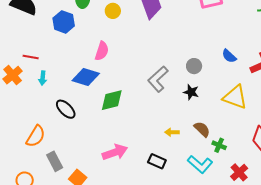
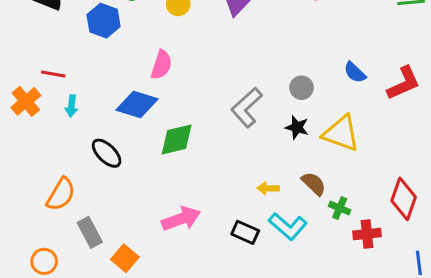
yellow triangle: (235, 97) -> (341, 133), moved
cyan L-shape: (200, 164) -> (288, 226), moved
red cross: (239, 172) -> (367, 234), moved, turned 36

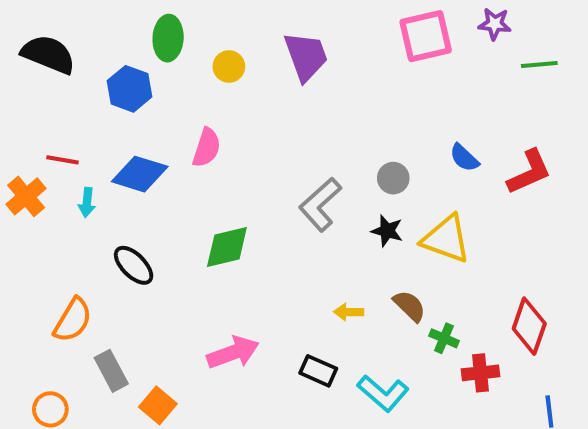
blue diamond: (137, 104) -> (140, 174), moved
cyan L-shape: (288, 226) -> (383, 393), moved

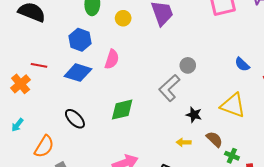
blue hexagon: (130, 89) -> (80, 40), moved
gray circle: (393, 178) -> (188, 65), moved
cyan arrow: (87, 202) -> (17, 125), moved, turned 32
black star: (387, 231) -> (194, 115), moved

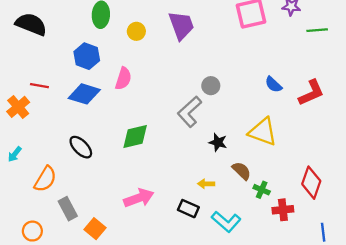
yellow arrow: (184, 142) -> (206, 184), moved

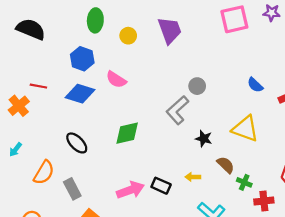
pink semicircle: (123, 79) -> (116, 79), turned 105
gray rectangle: (68, 209) -> (72, 189), moved
black rectangle: (188, 209) -> (161, 186), moved

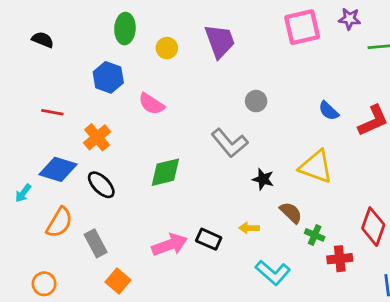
black semicircle: (31, 29) -> (43, 40), size x0.6
gray circle: (197, 86) -> (256, 101), moved
blue diamond: (80, 94) -> (58, 169), moved
orange cross: (19, 106) -> (97, 137), moved
gray L-shape: (177, 110) -> (230, 143), turned -88

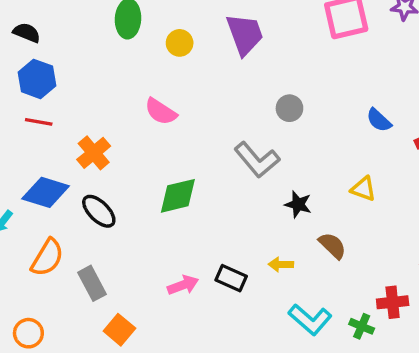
blue hexagon: (108, 77) -> (37, 79), moved
yellow triangle: (316, 167) -> (363, 189), size x0.6
green cross: (315, 235) -> (362, 326), moved
pink arrow: (170, 245) -> (183, 285), size x0.7

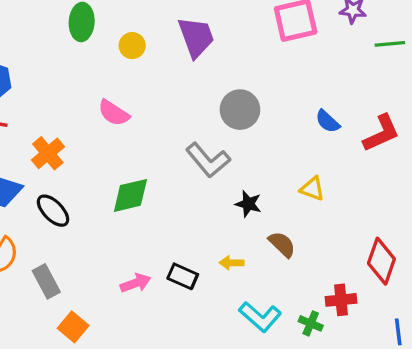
gray circle: (289, 108) -> (240, 110), size x1.5

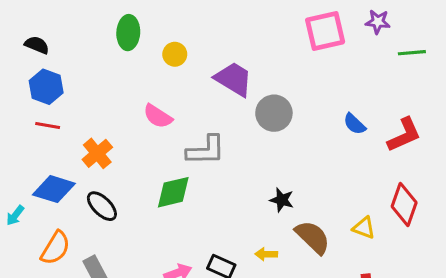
purple trapezoid: (196, 37) -> (234, 79), moved, turned -39
gray L-shape: (208, 160) -> (206, 150), moved, turned -51
yellow triangle: (312, 189) -> (364, 228), moved
brown semicircle: (282, 244) -> (313, 237), size x1.4
red diamond: (381, 261) -> (404, 205), moved

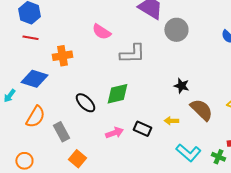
orange cross: (97, 153) -> (62, 56), turned 30
green diamond: (173, 192) -> (117, 94), moved
black ellipse: (102, 206) -> (85, 103), moved

